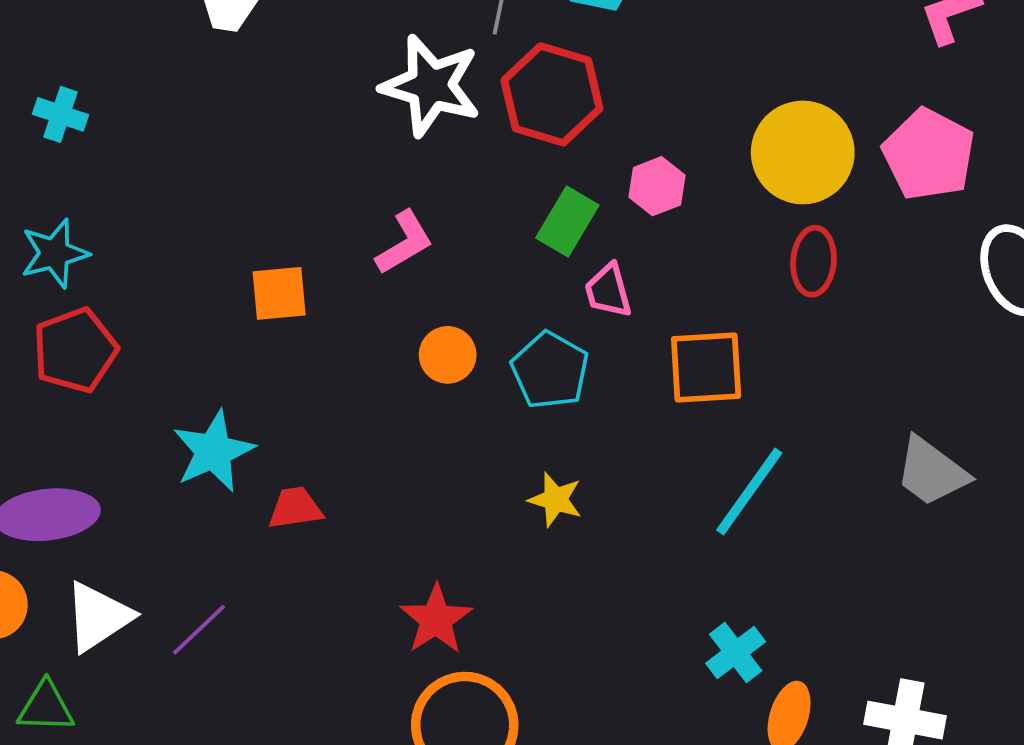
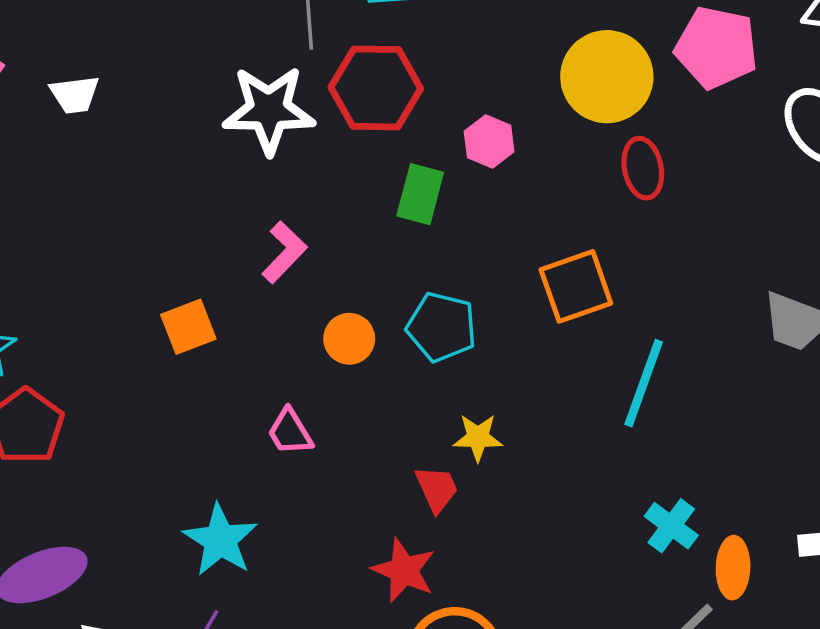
pink trapezoid: (608, 291) -> (290, 432), moved
cyan star: (214, 451) -> (220, 540), moved
red trapezoid: (295, 508) -> (437, 489), moved, turned 90

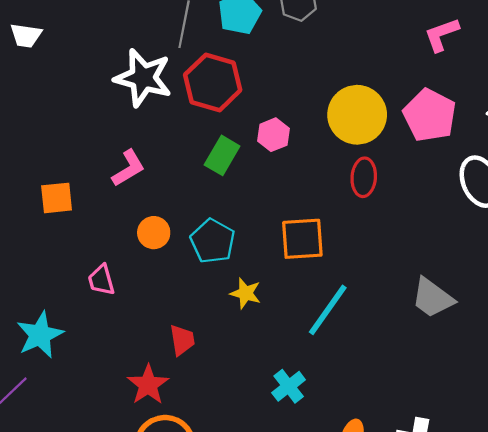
yellow star: (478, 437) -> (246, 293), moved
cyan cross: (671, 526) -> (289, 386), moved

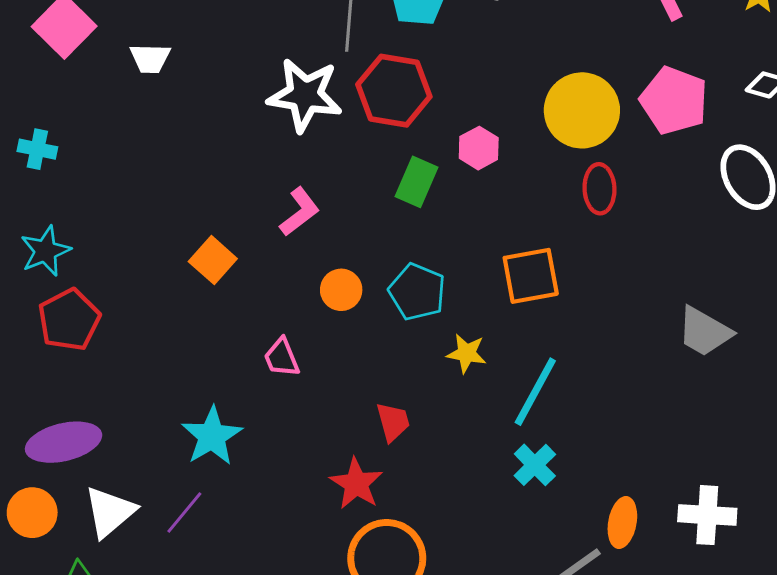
orange square: (57, 198) -> (213, 260), turned -36
cyan line: (328, 310) -> (535, 392), moved

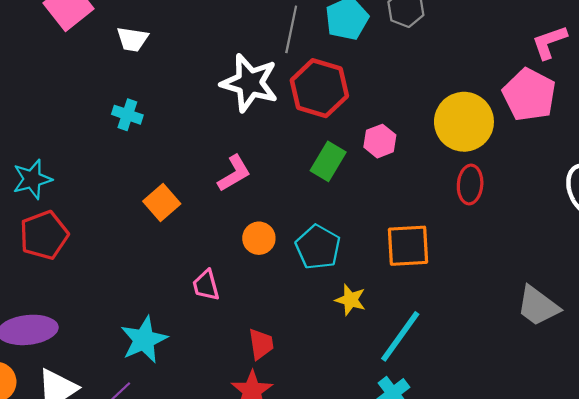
pink pentagon: (674, 101) -> (529, 95), moved
cyan cross: (37, 149) -> (127, 115), moved
red trapezoid: (393, 422) -> (261, 344), moved

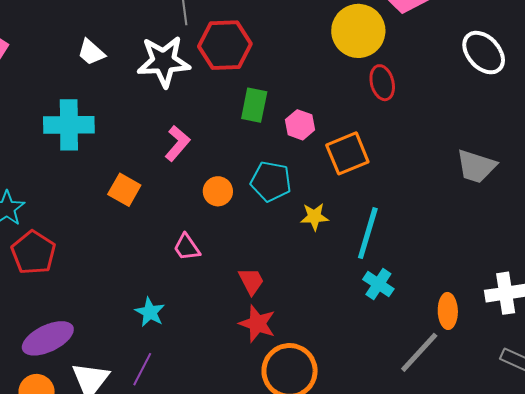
white trapezoid: (132, 39) -> (91, 52), moved, turned 52
cyan cross: (127, 115) -> (69, 125), size x1.8
pink hexagon: (380, 141) -> (300, 125), moved
cyan star: (144, 340) -> (150, 312), size x0.7

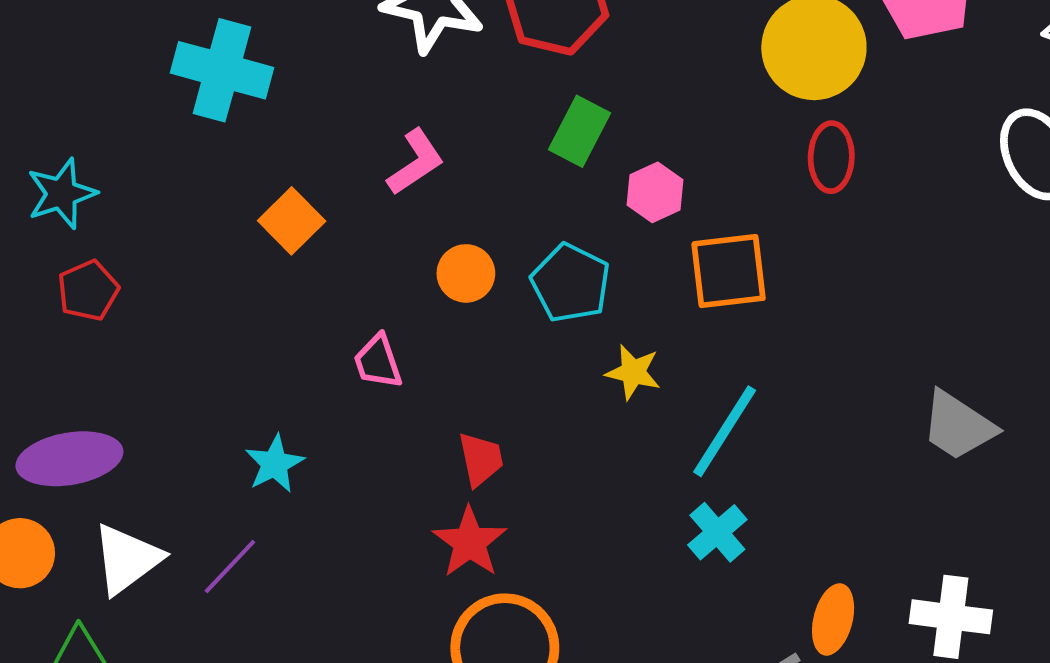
gray trapezoid: (476, 166) -> (958, 426), moved
red pentagon: (33, 253) -> (88, 290), size x0.7

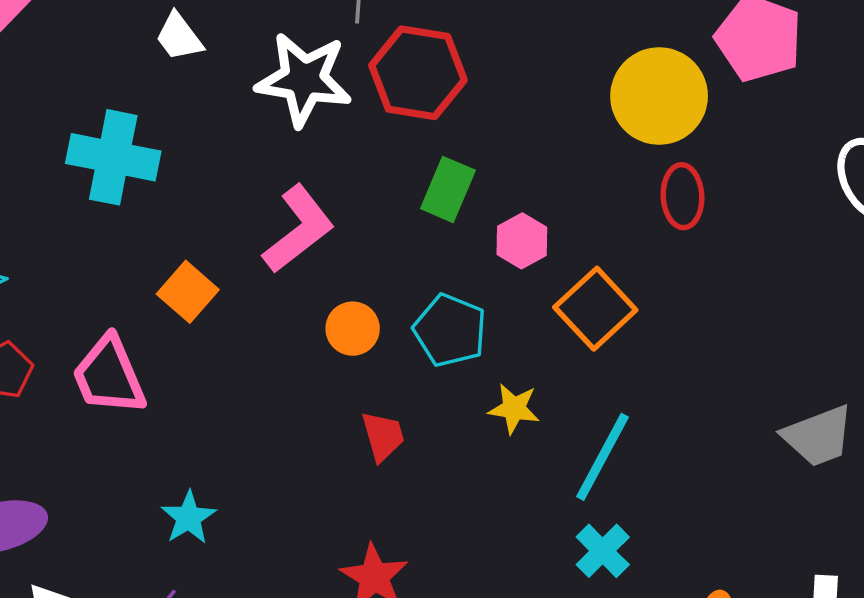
pink L-shape: (416, 162) -> (298, 229), size x1.4
orange square: (729, 271) -> (595, 309), turned -32
pink trapezoid: (378, 362) -> (109, 376), moved, size x1.6
gray trapezoid: (958, 426) -> (818, 436), turned -50
red trapezoid: (481, 459) -> (383, 436), moved

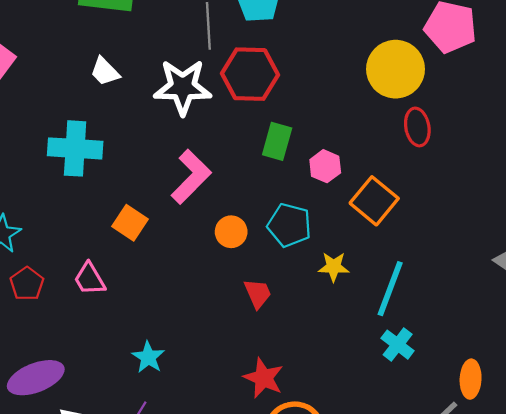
pink trapezoid: (109, 376) -> (90, 279), size x0.7

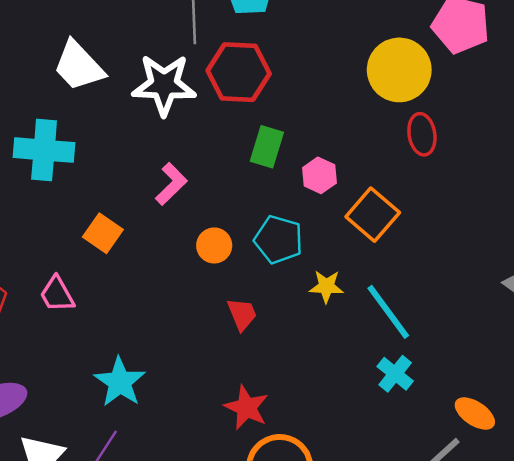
white trapezoid: (105, 72) -> (79, 66), size x1.6
pink L-shape: (191, 177) -> (171, 184), size x0.7
cyan line: (390, 289) -> (388, 312), turned -58
cyan star: (148, 357) -> (120, 382), size x1.4
orange ellipse: (471, 379) -> (475, 413), turned -60

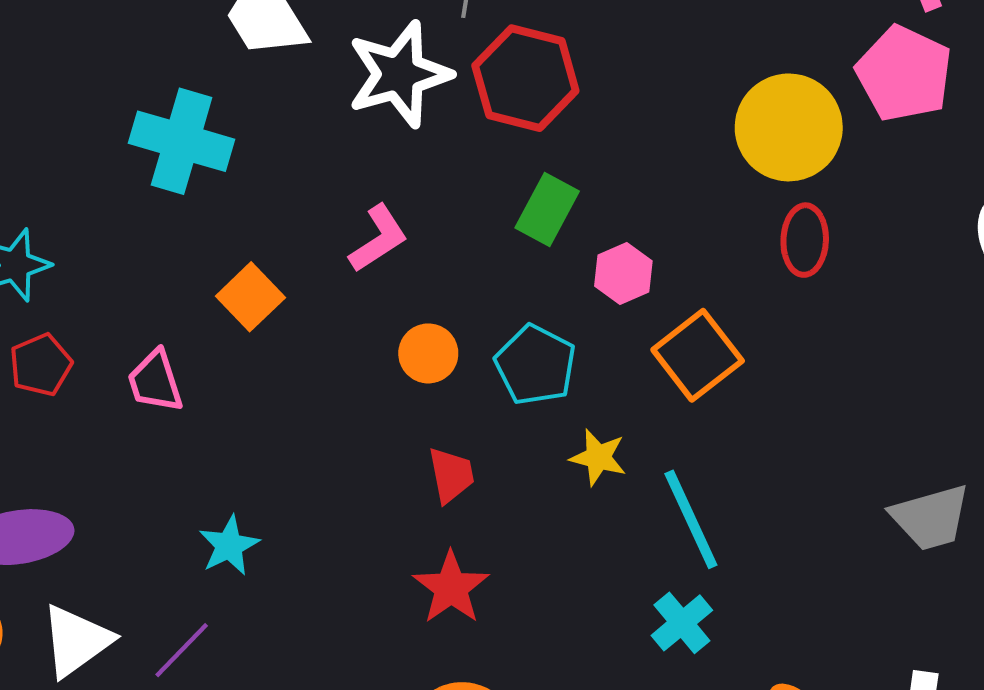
white star: (164, 85) -> (399, 74), turned -30
cyan star: (120, 382) -> (229, 546), size x0.7
red star: (246, 407) -> (451, 588), moved

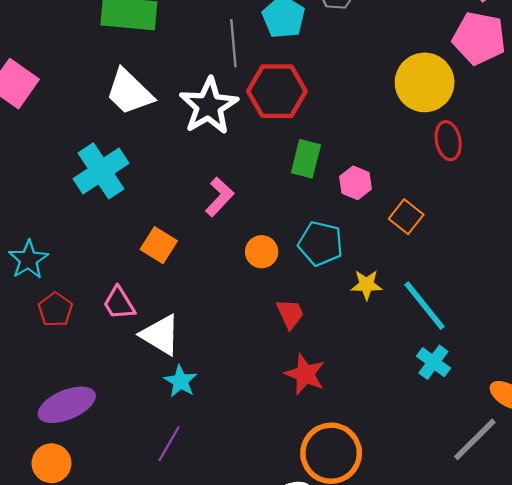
cyan cross: (182, 141) -> (101, 171), turned -36
orange square: (698, 355) -> (406, 217), size x0.7
white triangle: (76, 641) -> (161, 335), moved, turned -39

